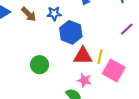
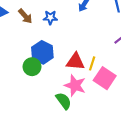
blue hexagon: (71, 32) -> (42, 52), moved
pink star: (84, 80) -> (75, 85), size x1.5

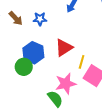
red triangle: (75, 62) -> (64, 48), moved, turned -36
pink star: (75, 85) -> (66, 84), turned -30

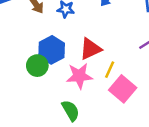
pink star: (66, 84) -> (79, 76), moved

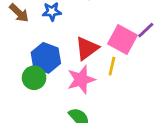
pink square: (123, 89) -> (123, 40), moved

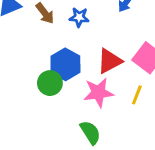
yellow line: (112, 66) -> (137, 95), moved

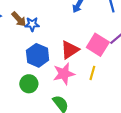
blue star: (79, 17) -> (32, 24), moved
green circle: (50, 83) -> (29, 84), moved

